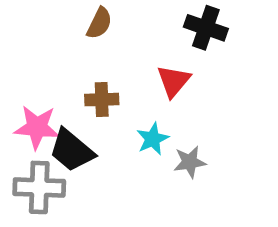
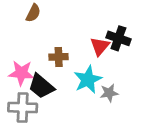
brown semicircle: (99, 23) -> (33, 13), moved
black cross: (206, 28) -> (118, 38), moved
cyan star: (153, 139) -> (88, 80), size x1.5

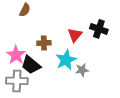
black cross: (118, 38) -> (99, 29), moved
pink star: (21, 73) -> (16, 55), turned 30

